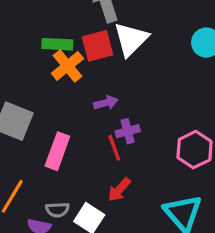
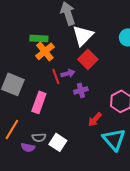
red square: (98, 46) -> (88, 59), moved, turned -30
red line: (114, 148) -> (56, 76), moved
red arrow: (119, 190) -> (95, 119), moved

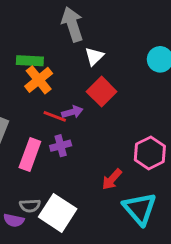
white triangle: (83, 35) -> (94, 56), size x0.6
red line: (56, 76) -> (55, 116), turned -49
purple cross: (81, 90) -> (61, 146), moved
white square: (58, 142) -> (58, 213), size x1.4

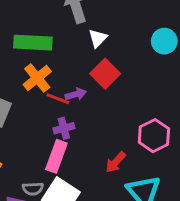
green rectangle: (30, 61) -> (33, 43), size x1.4
orange cross: (39, 80) -> (37, 78), moved
pink rectangle: (30, 154) -> (56, 156), moved

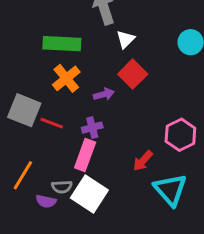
red line: (58, 99) -> (52, 123), moved

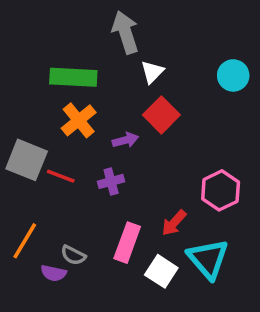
pink rectangle: (85, 155) -> (127, 243), moved
gray semicircle: (62, 187) -> (73, 255), turned 30
white square: (89, 194) -> (161, 271), moved, size x0.7

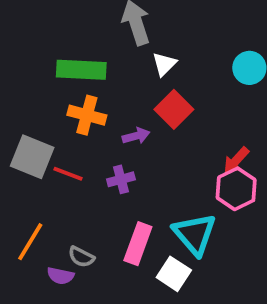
orange cross: (79, 120) -> (87, 115), turned -36
red arrow: (174, 223) -> (236, 160), moved
cyan triangle: (208, 259) -> (195, 234), moved

